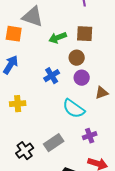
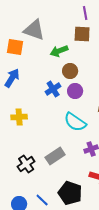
brown square: (85, 34) -> (82, 34), moved
brown circle: (77, 58) -> (70, 71), moved
purple circle: (82, 78) -> (75, 91), moved

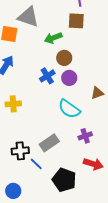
black cross: (26, 164) -> (20, 151), turned 30
blue line: (42, 200) -> (36, 164), moved

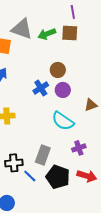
green arrow: (53, 38) -> (47, 34), moved
gray rectangle: (49, 143) -> (43, 155), turned -36
black pentagon: (64, 180) -> (58, 177), moved

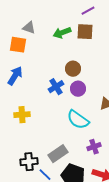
purple line: (73, 12) -> (88, 11), turned 72
gray triangle: (22, 29) -> (29, 28), moved, size x0.6
gray rectangle: (43, 155) -> (58, 154), turned 36

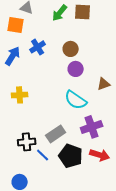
green arrow: (62, 33) -> (60, 13), turned -30
blue cross: (56, 87) -> (38, 47), moved
purple cross: (94, 147) -> (92, 127), size x1.5

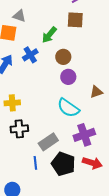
green arrow: (60, 13) -> (49, 35), moved
black cross: (27, 142) -> (19, 129), moved
blue line: (43, 155) -> (35, 163), turned 40

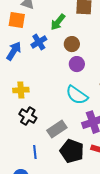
black cross: (19, 129) -> (28, 116), turned 36
blue line: (35, 163) -> (35, 152), moved

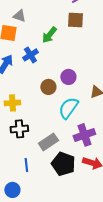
brown circle: (72, 44) -> (48, 87), moved
cyan semicircle: (77, 95) -> (68, 108), turned 90
black cross: (28, 116) -> (19, 129), turned -36

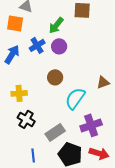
purple circle: (68, 77) -> (59, 46), moved
black cross: (19, 129) -> (26, 119), turned 36

